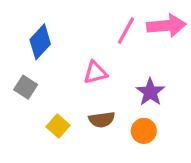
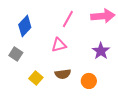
pink line: (126, 30) -> (68, 19), moved
purple star: (150, 92) -> (101, 51), moved

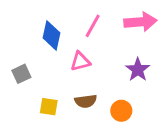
blue diamond: (25, 26) -> (52, 35), moved, turned -30
gray square: (16, 54) -> (21, 74), turned 32
yellow square: (36, 78) -> (49, 107), turned -32

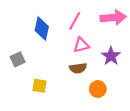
pink triangle: (80, 61) -> (81, 45), moved
brown semicircle: (86, 101) -> (78, 68), moved

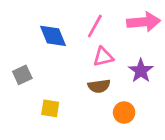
blue diamond: (42, 29) -> (53, 36), turned -35

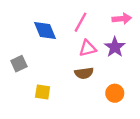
pink arrow: (144, 22) -> (122, 19), size x0.7
purple star: (141, 71) -> (115, 47), moved
orange circle: (124, 113) -> (115, 93), moved

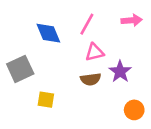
purple star: (115, 47) -> (120, 72), moved
gray square: (19, 64) -> (20, 69), size x1.5
orange circle: (115, 93) -> (134, 110), moved

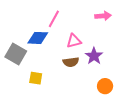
pink line: (87, 24) -> (54, 19), moved
blue diamond: (48, 33) -> (38, 38), moved, turned -65
gray square: (20, 69) -> (16, 54), turned -35

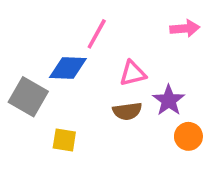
orange circle: (105, 86) -> (188, 136), moved

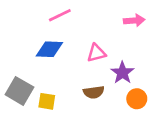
pink line: (97, 34) -> (60, 15), moved, turned 35
gray square: (28, 97) -> (19, 91), moved
brown semicircle: (127, 111) -> (94, 92), moved

